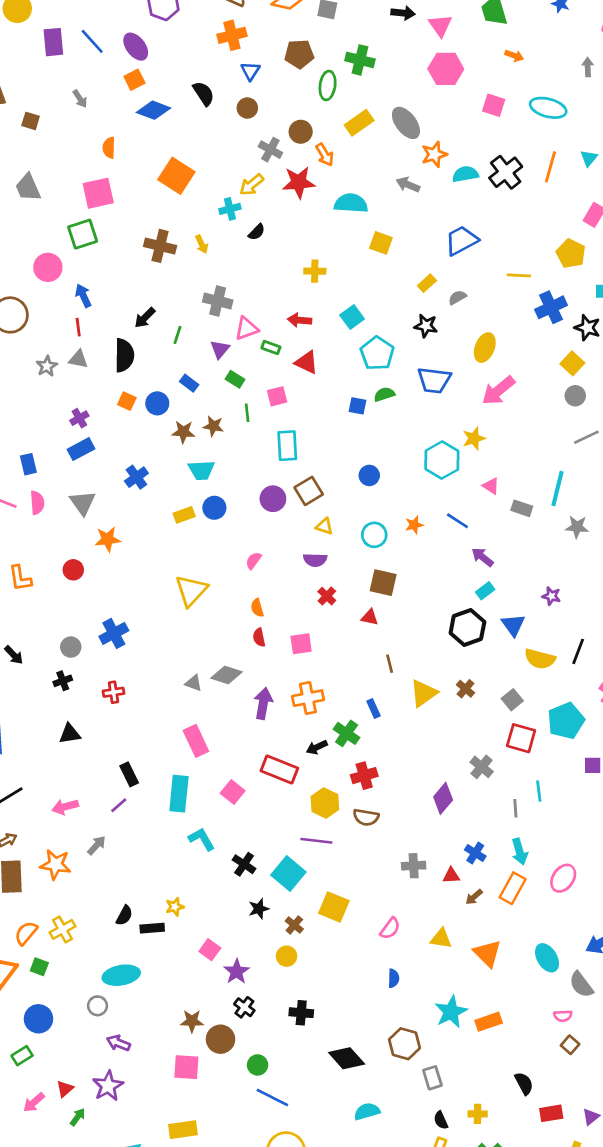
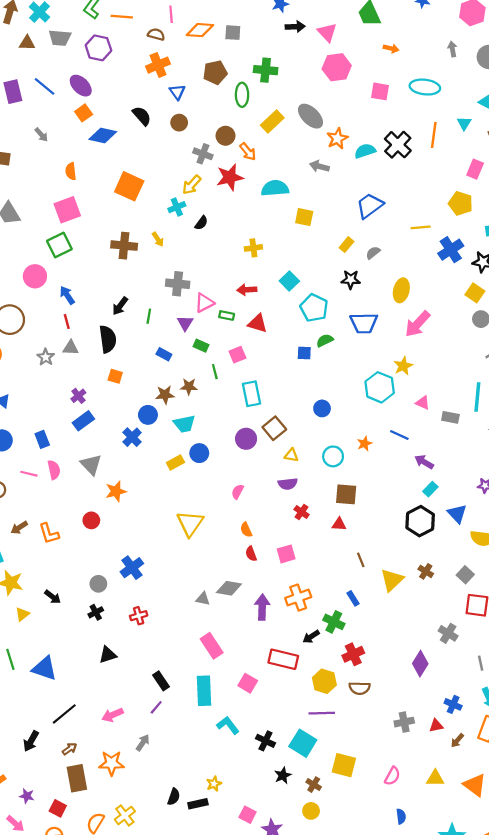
blue circle: (157, 403) -> (148, 415), moved

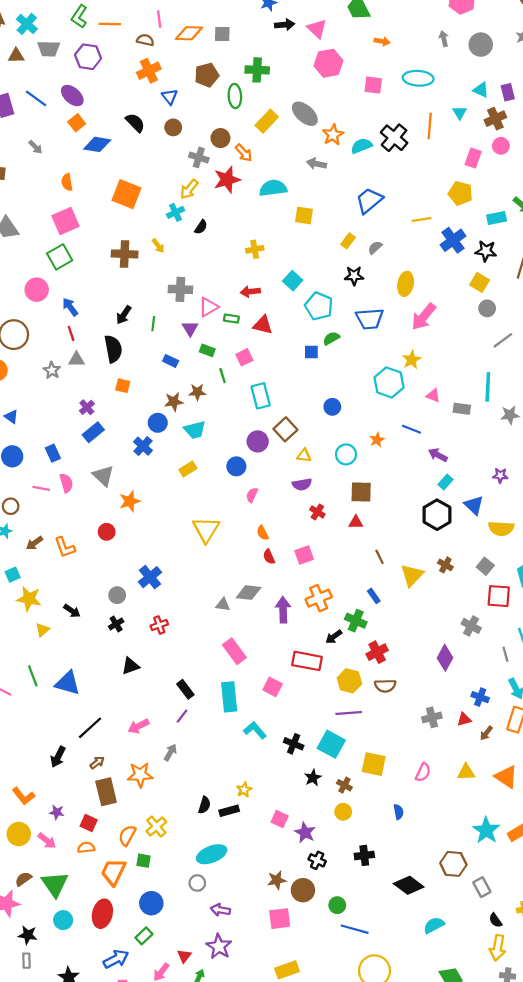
blue circle: (199, 453) -> (236, 466), moved
blue semicircle: (401, 816) -> (398, 812), moved

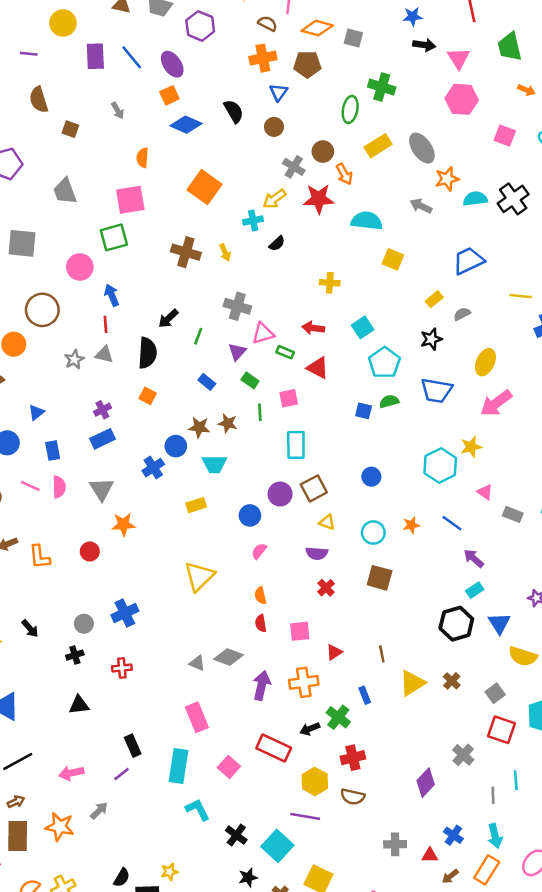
brown pentagon: (207, 75) -> (307, 64), moved
black star: (354, 276) -> (431, 339), turned -30
blue triangle: (11, 417) -> (36, 412), moved, turned 32
red triangle: (356, 522) -> (334, 652), moved, turned -48

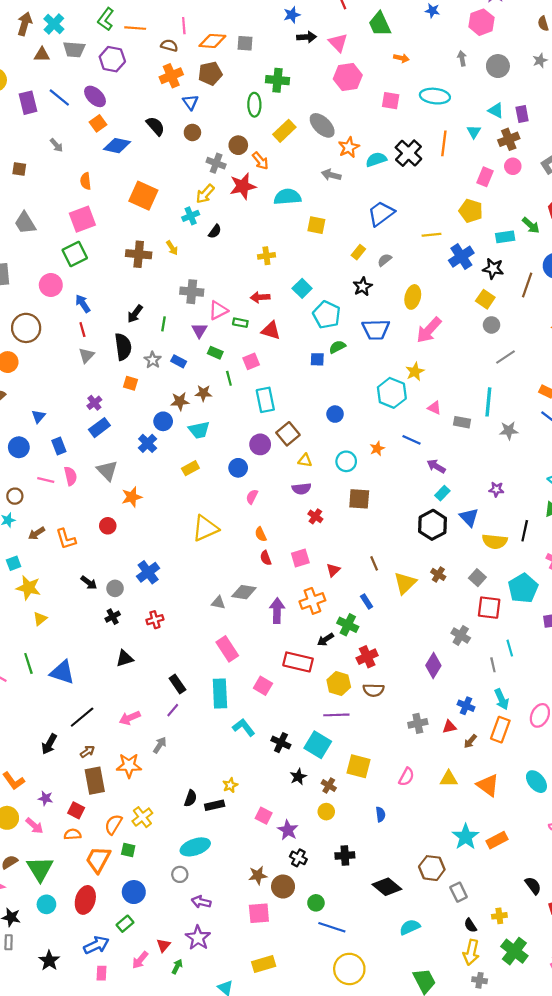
gray triangle: (104, 354) -> (86, 355), turned -49
gray star: (74, 359) -> (153, 360), moved
yellow triangle: (199, 576) -> (205, 528), turned 32
black arrow: (30, 629) -> (89, 583), moved

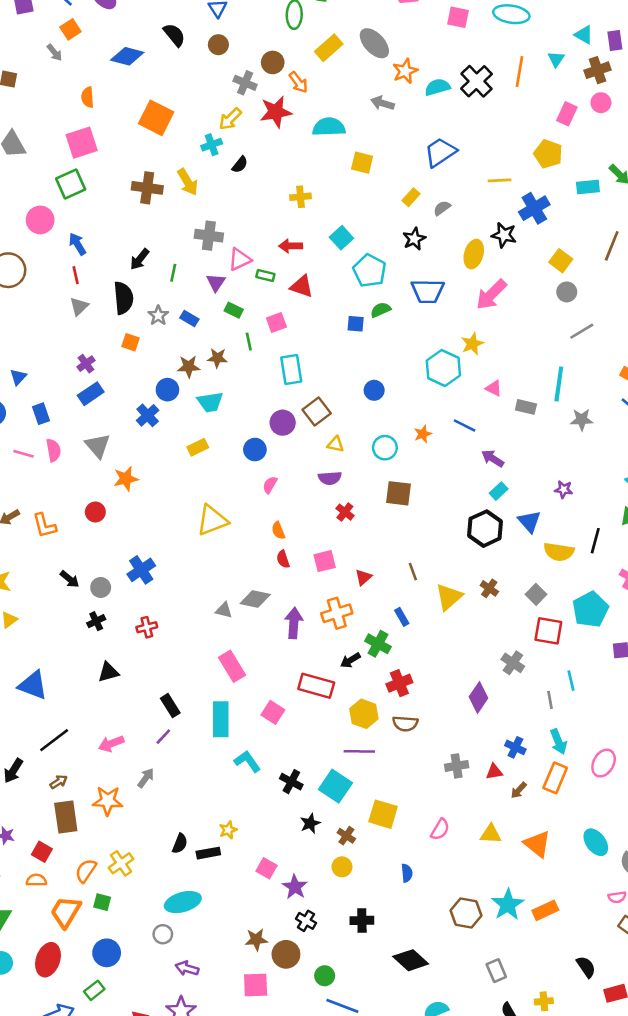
orange square: (98, 123) -> (70, 29), moved
yellow arrow: (172, 248) -> (188, 182), size x1.5
black star: (493, 269) -> (504, 235), moved
brown hexagon: (432, 868) -> (466, 913), moved

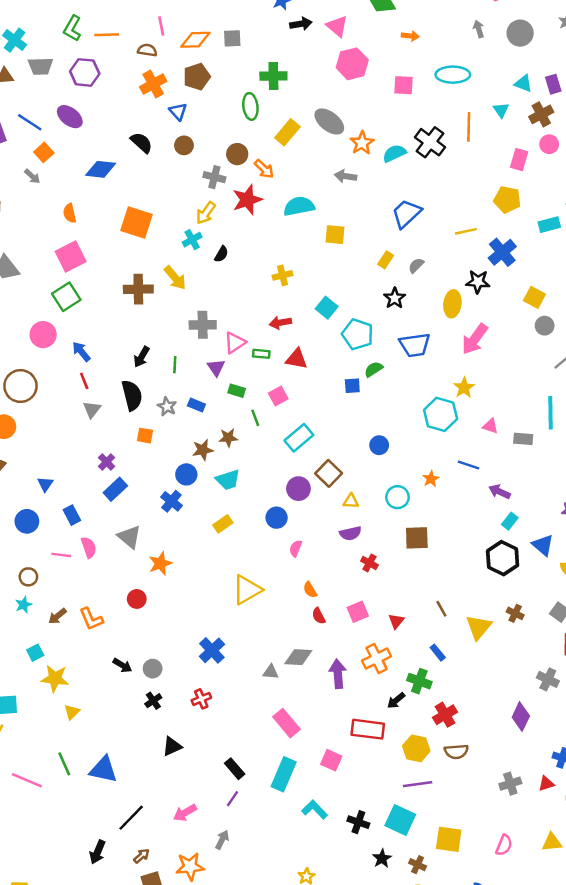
cyan rectangle: (291, 369) -> (299, 438), turned 68
blue cross: (141, 570) -> (212, 650), moved
cyan rectangle: (221, 719) -> (284, 774), turned 32

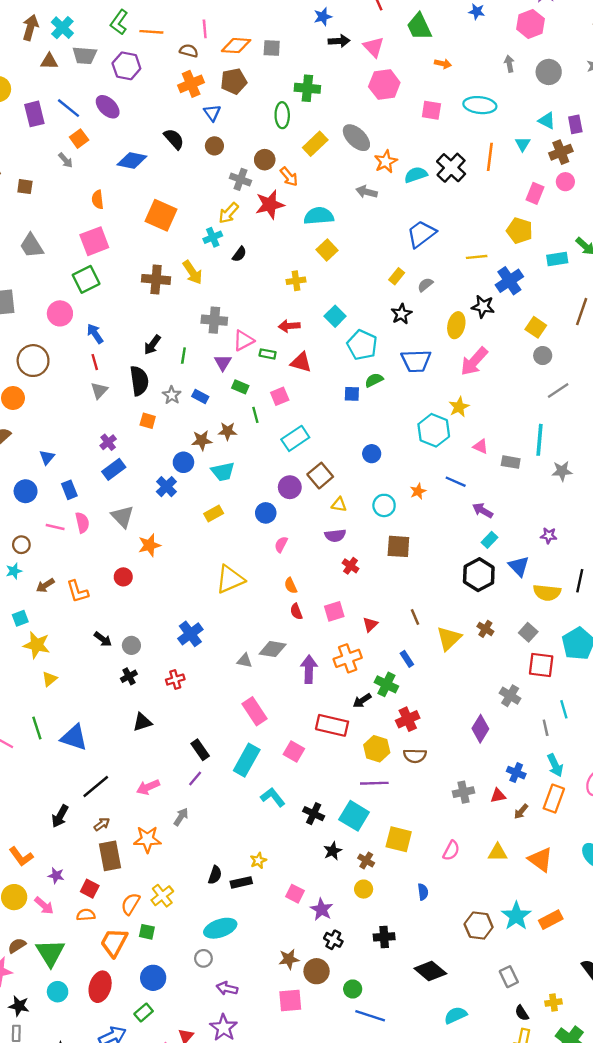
yellow square: (335, 235) -> (327, 250), moved, turned 36

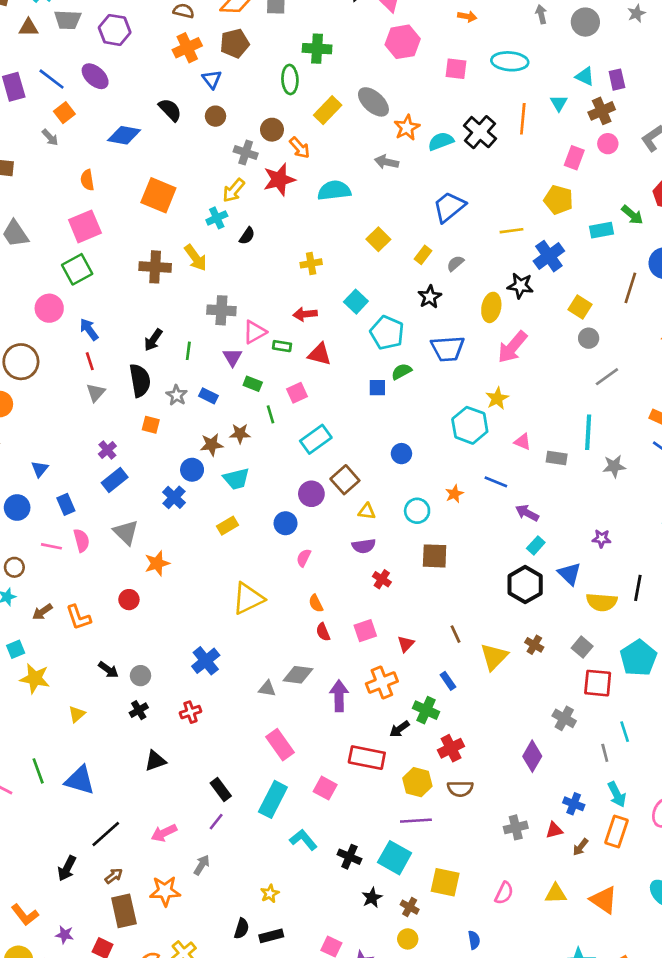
yellow square: (327, 250) -> (378, 239), moved
yellow triangle: (50, 679) -> (77, 714), moved
yellow star: (258, 861) -> (270, 894), moved

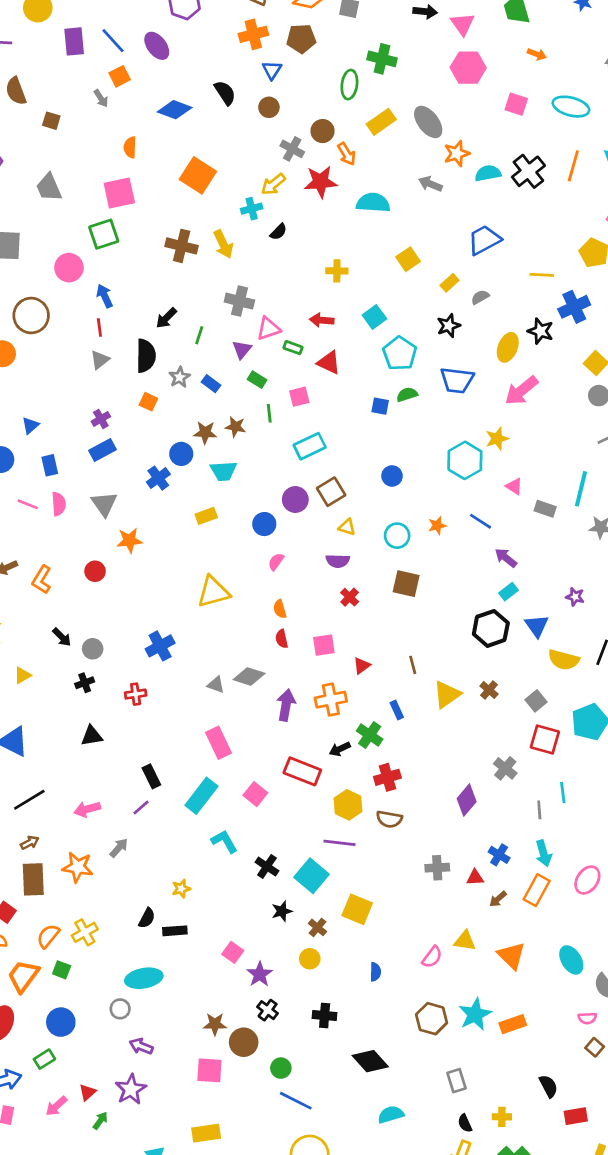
orange L-shape: (78, 617) -> (42, 580), turned 40
pink semicircle: (504, 893) -> (432, 957), moved

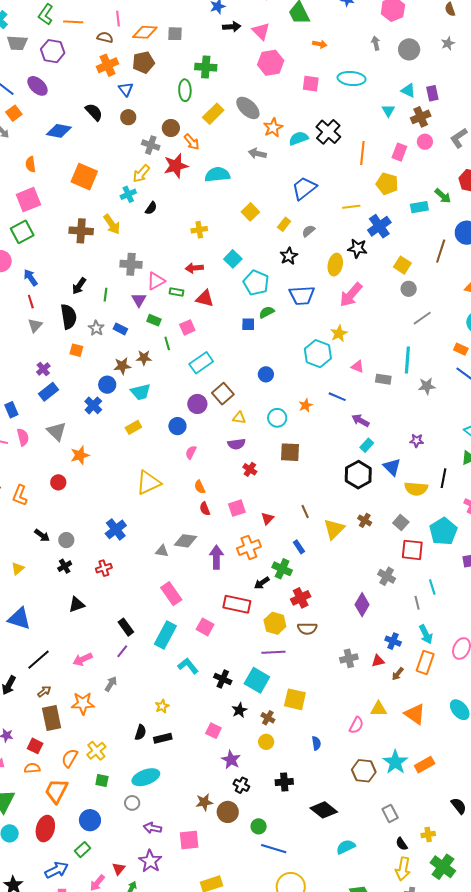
orange line: (573, 166) -> (362, 153), moved
pink square: (233, 952) -> (213, 731), moved
green square: (62, 970) -> (102, 780), moved
pink square: (209, 1070) -> (189, 840), moved

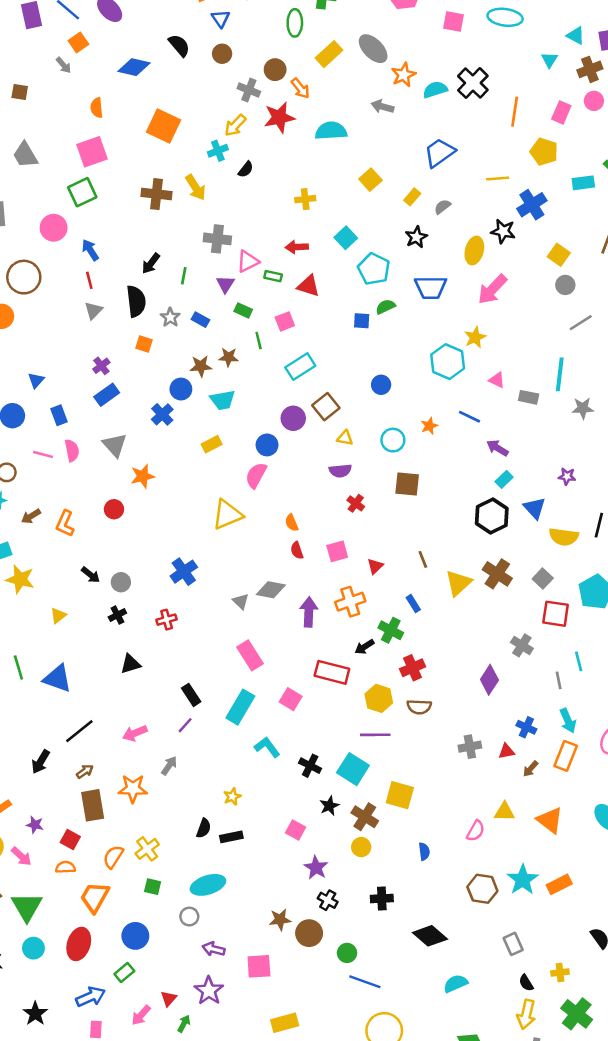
pink semicircle: (191, 452) -> (256, 475), moved, size x1.5
brown cross: (365, 520) -> (497, 574), size x1.6
gray triangle: (162, 551) -> (241, 601), turned 32
brown cross: (268, 718) -> (365, 817), size x1.5

